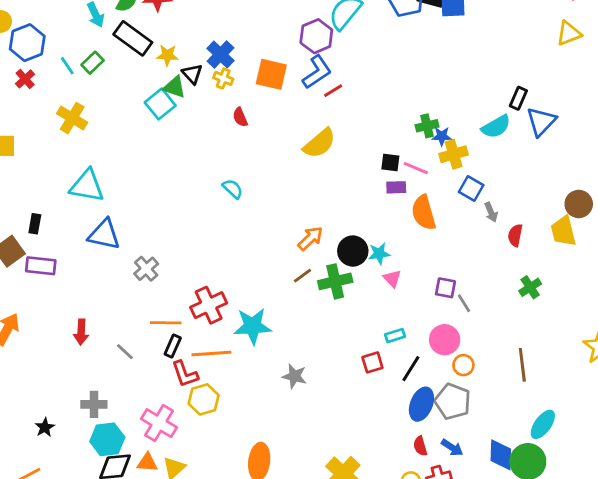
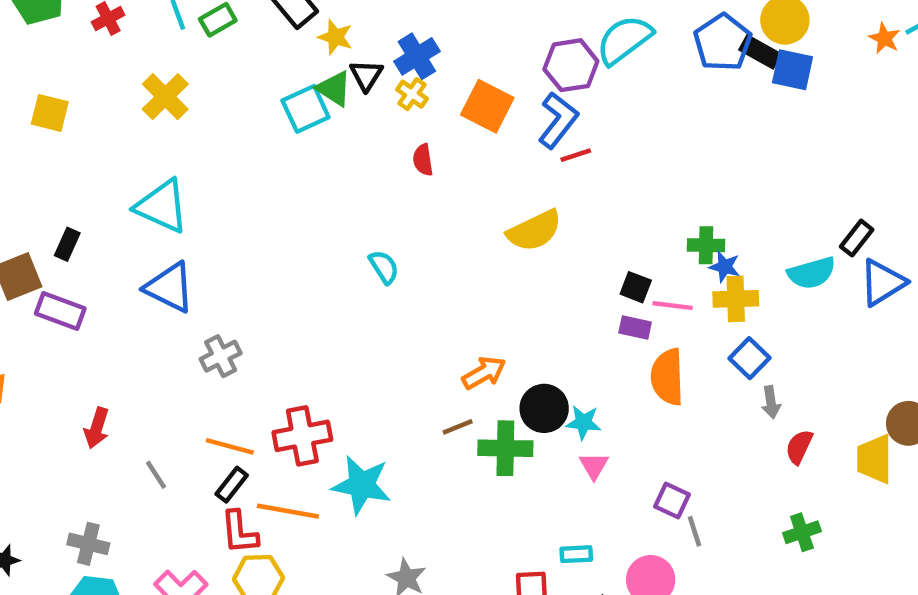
blue L-shape: (317, 72) -> (558, 120), turned -32
pink line: (416, 168) -> (673, 306), turned -30

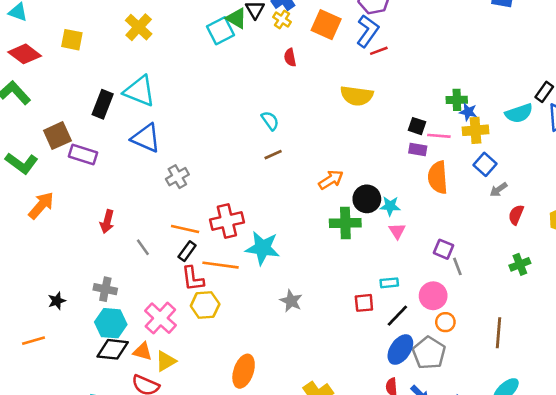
yellow semicircle: (534, 231) -> (357, 96), turned 36
black rectangle: (67, 244) -> (103, 104), moved, size x1.5
gray arrow: (771, 402) -> (499, 190), turned 66
brown line: (458, 427) -> (273, 155), moved

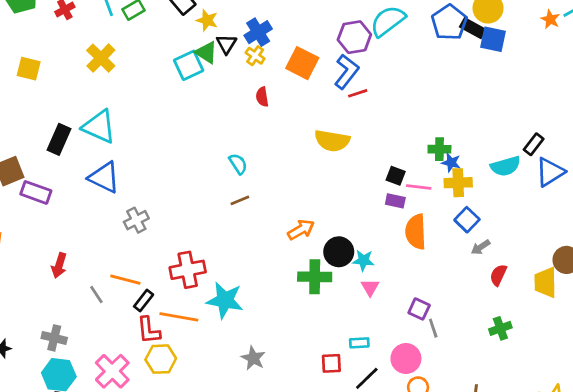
orange line: (185, 229) -> (125, 280), moved

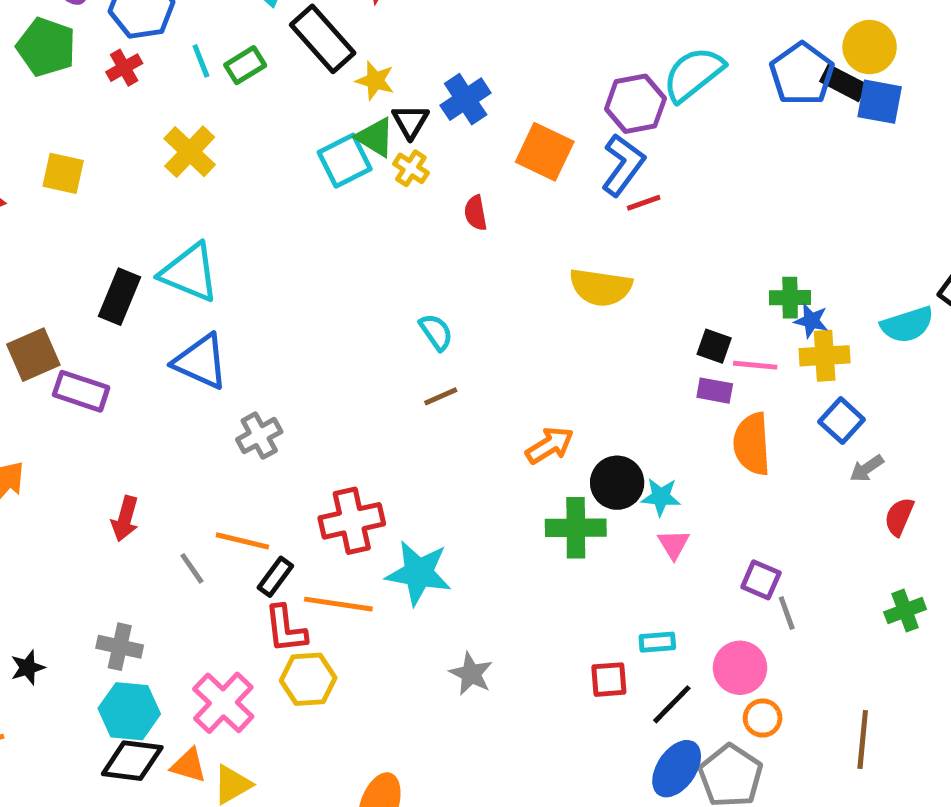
yellow cross: (255, 56) -> (411, 168), moved

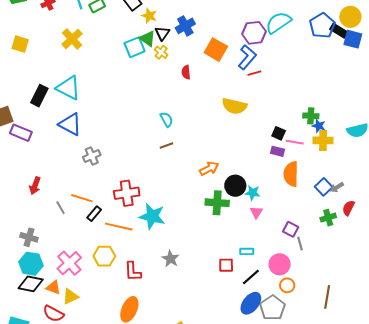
blue square: (842, 421) -> (324, 187), moved
green cross: (905, 611) -> (328, 218), moved
red L-shape: (286, 629) -> (133, 271), moved

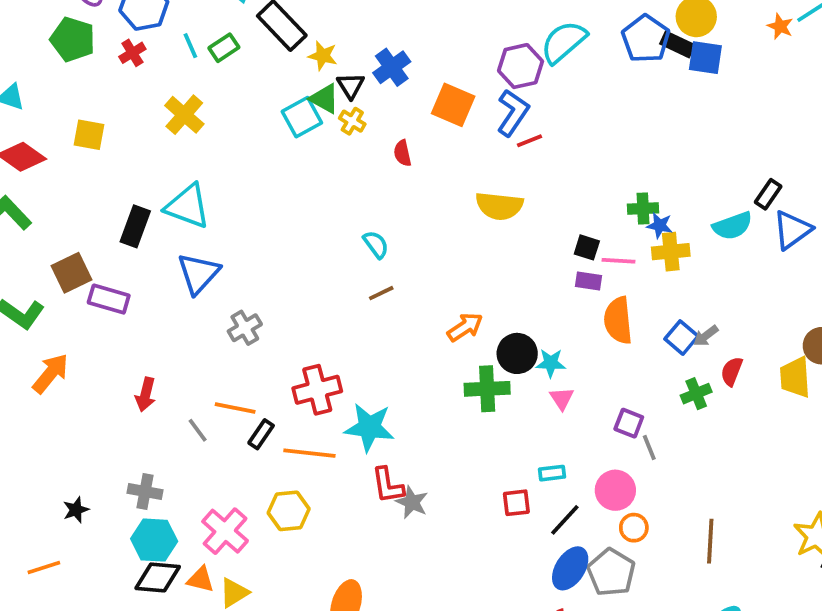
blue triangle: (70, 124) -> (198, 273), turned 50
red L-shape: (133, 271) -> (388, 485), moved

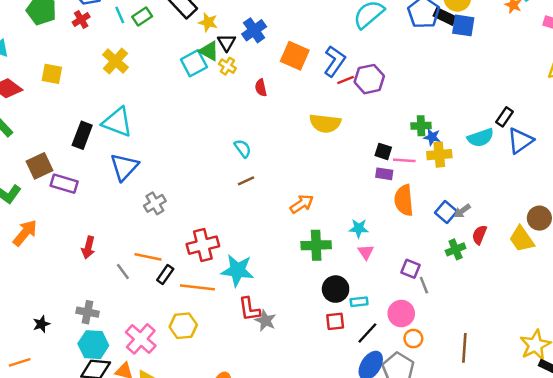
purple hexagon: (521, 66) -> (369, 79), moved
black circle: (517, 353) -> (336, 289), moved
yellow trapezoid: (795, 377) -> (522, 239), turned -32

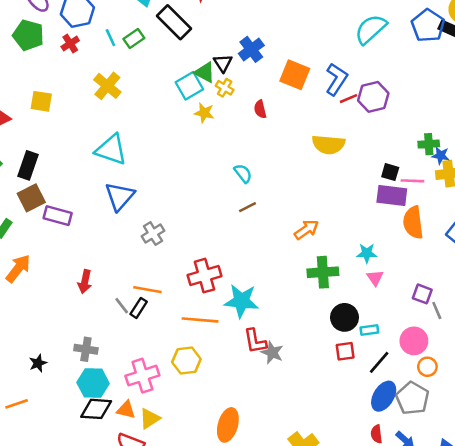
yellow star: (208, 22) -> (204, 113), moved
black rectangle: (82, 135) -> (28, 165), moved
purple rectangle: (384, 174) -> (392, 195), size x1.6
black rectangle: (165, 275) -> (139, 308), moved
pink cross: (141, 339) -> (142, 376), turned 32

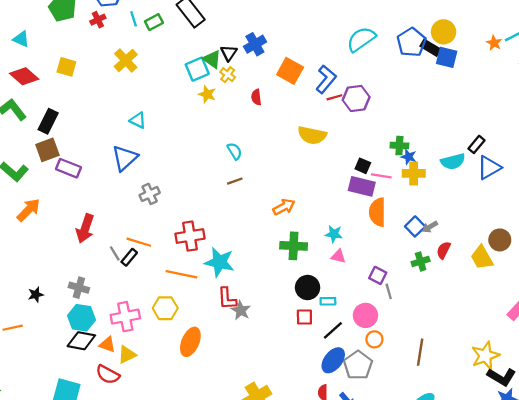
cyan triangle: (111, 150) -> (138, 120), moved, size x0.6
pink triangle: (375, 278) -> (338, 256), turned -49
red arrow: (85, 282) -> (85, 229), size x1.4
orange ellipse: (228, 425) -> (190, 342), moved

